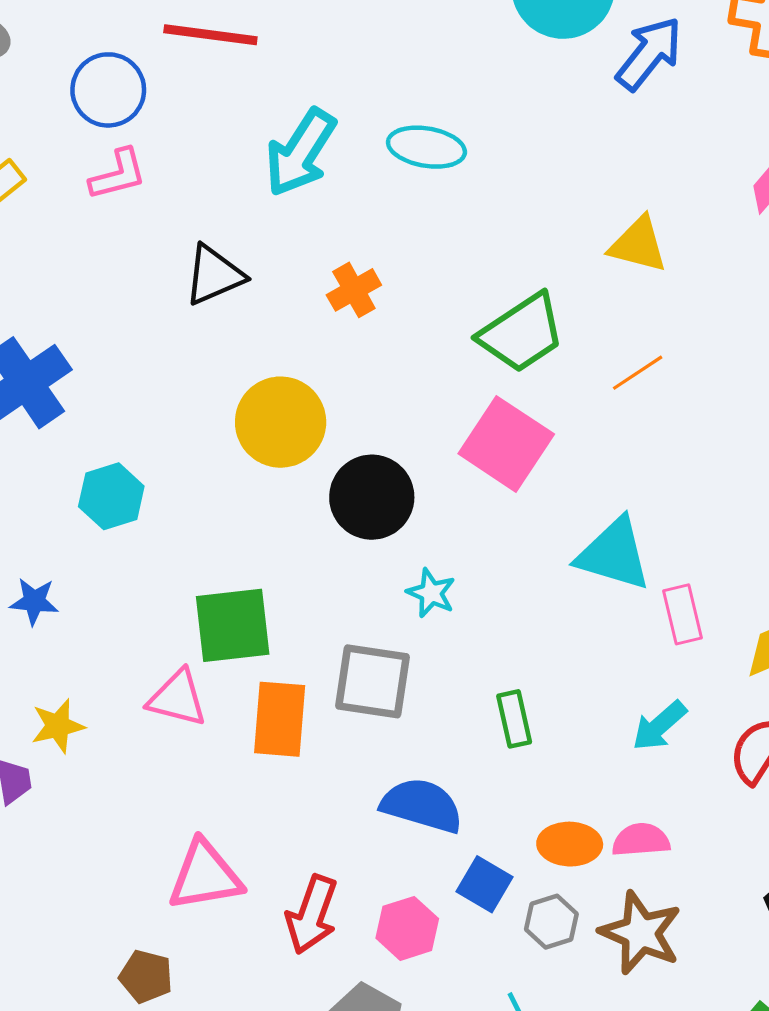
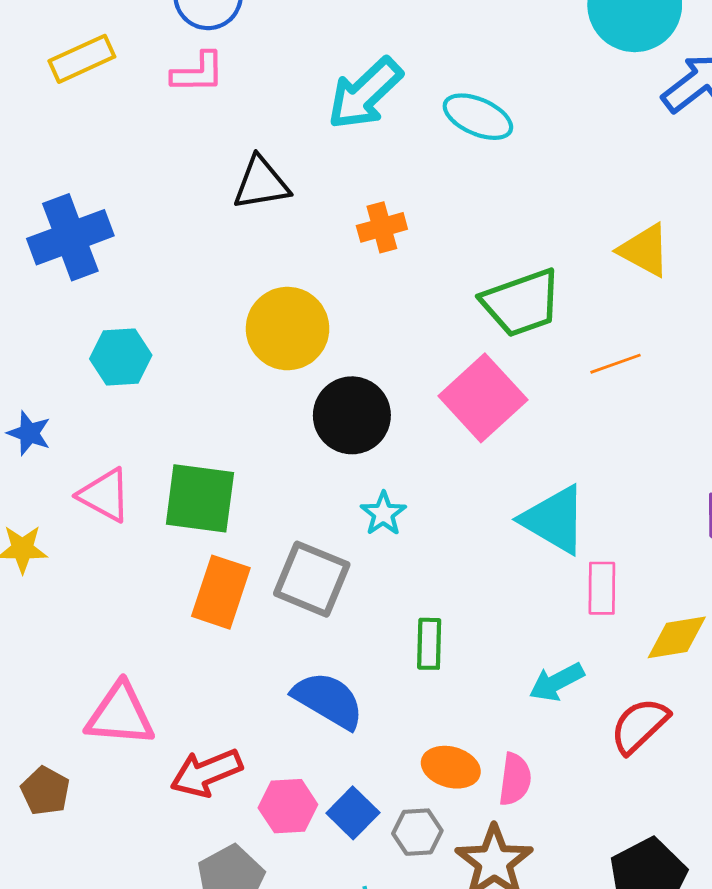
pink triangle: (177, 698) -> (105, 495), moved
pink semicircle: (641, 840) -> (515, 779), turned 88
blue square: (484, 884) -> (353, 813), moved
red arrow: (312, 915) -> (206, 773), turned 34

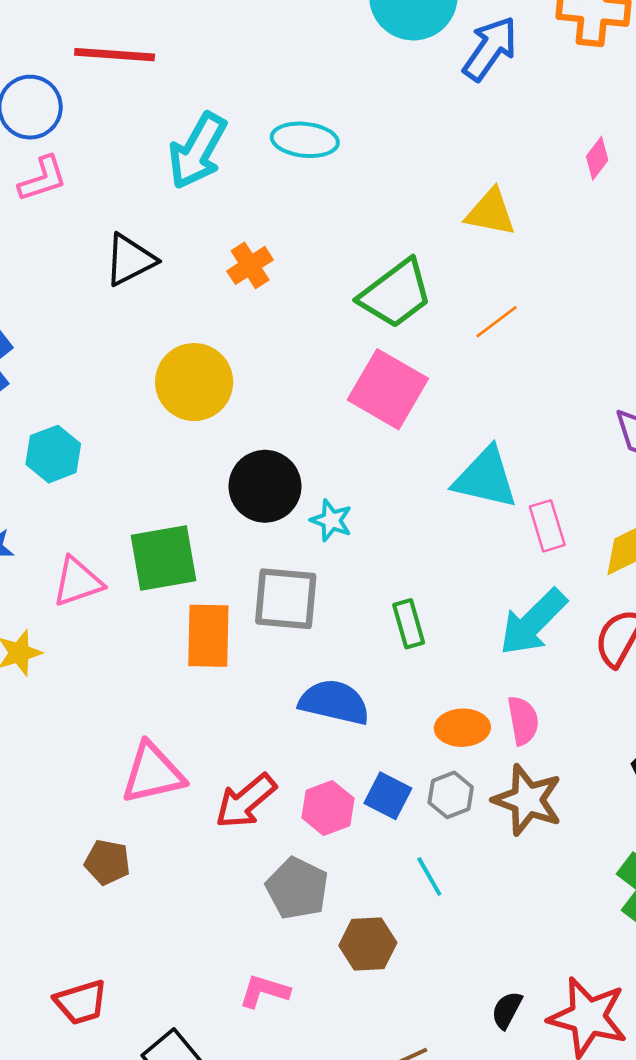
black circle: (352, 415) -> (265, 486), moved
pink triangle: (105, 495) -> (78, 582), turned -30
cyan arrow: (557, 682) -> (533, 622), size x1.5

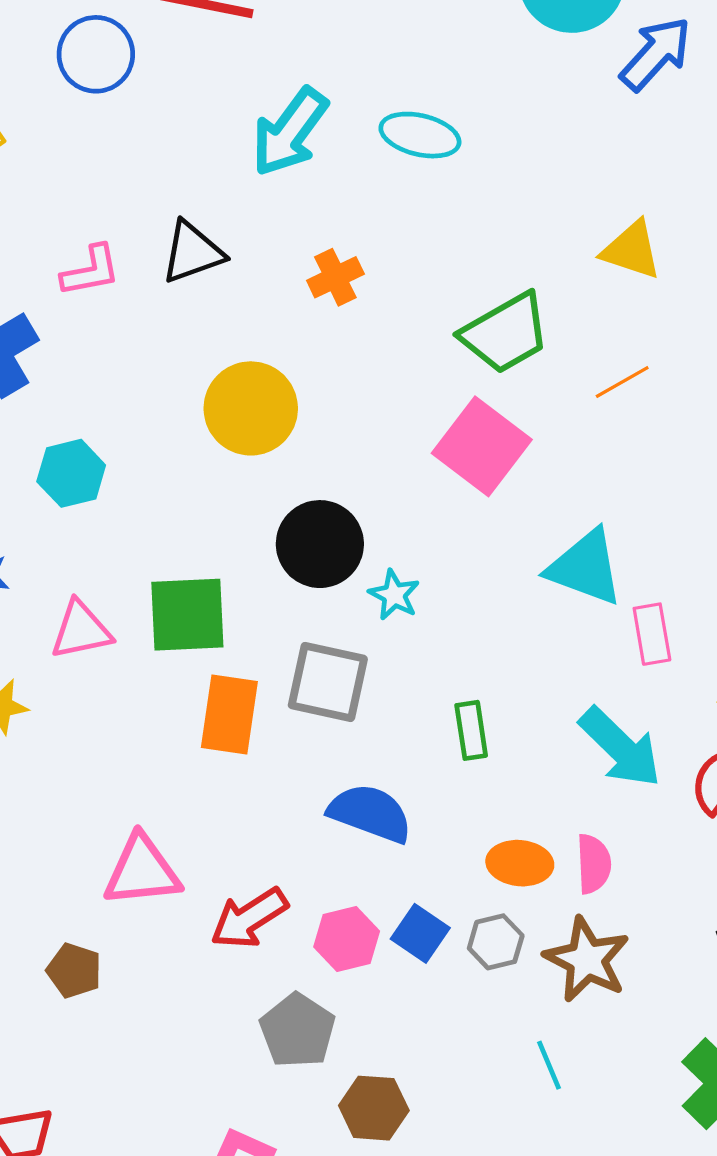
pink L-shape: (43, 179) -> (91, 271), moved
cyan arrow: (533, 622) -> (620, 747), turned -98
cyan line: (429, 877) -> (549, 1065), moved

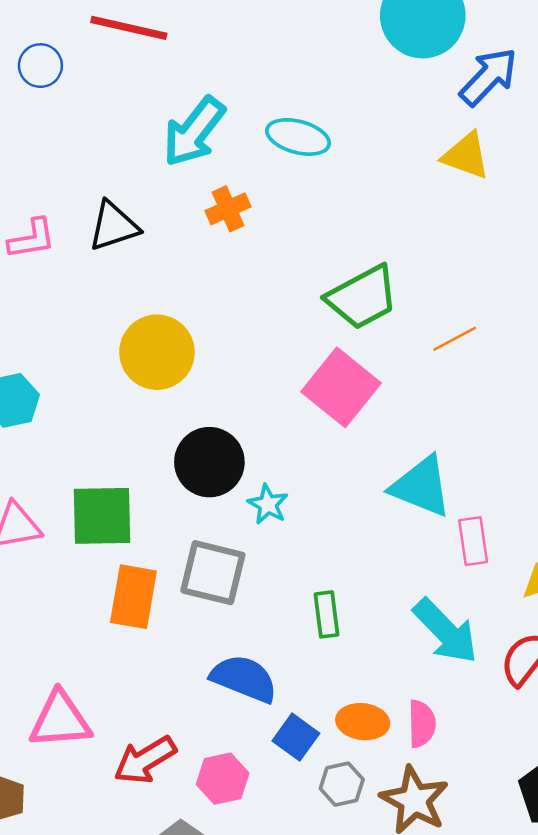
blue circle: (96, 54) -> (40, 66), size x0.7
yellow triangle: (632, 250) -> (466, 156), moved
orange cross: (335, 277) -> (228, 209), moved
blue square: (420, 933) -> (296, 737), moved

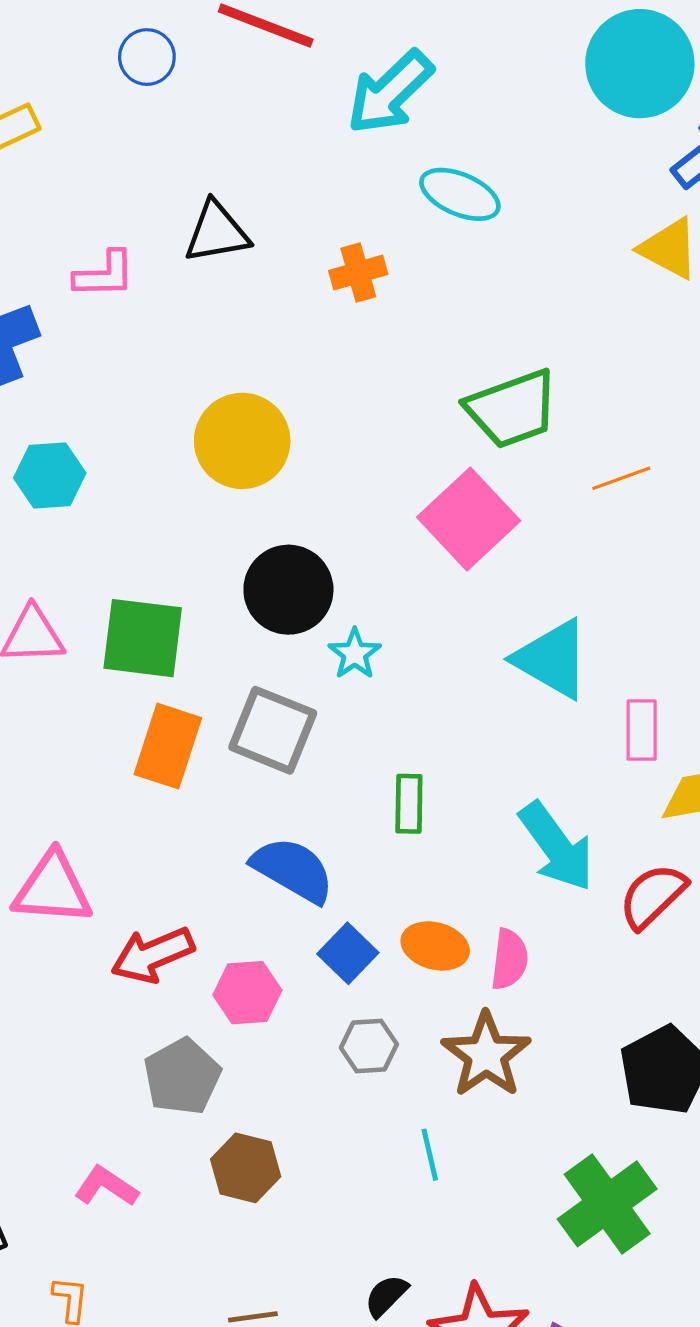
cyan arrow: (194, 132) -> (390, 92), moved
black triangle: (114, 226) -> (217, 232), moved
pink rectangle: (473, 541) -> (642, 730), moved
gray hexagon: (342, 784) -> (369, 1046), moved

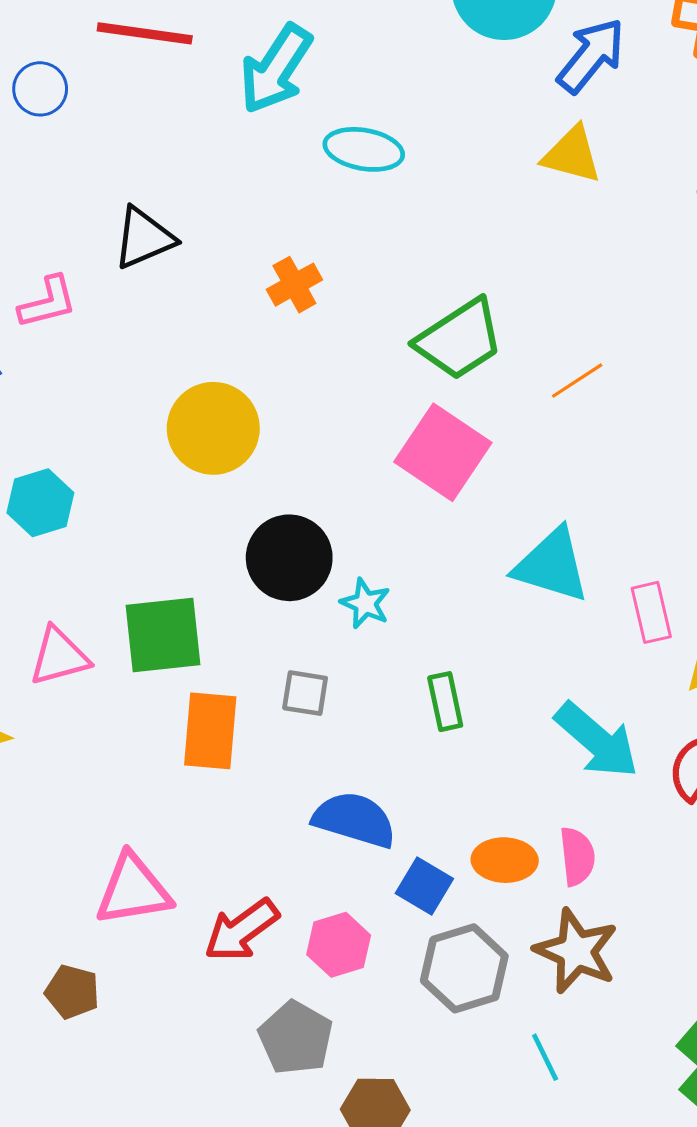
orange cross: (358, 272) -> (294, 285), moved
gray square: (273, 730) -> (305, 693), size x0.6
green rectangle: (409, 804) -> (445, 702), moved
gray hexagon: (369, 1046) -> (464, 968), size x1.6

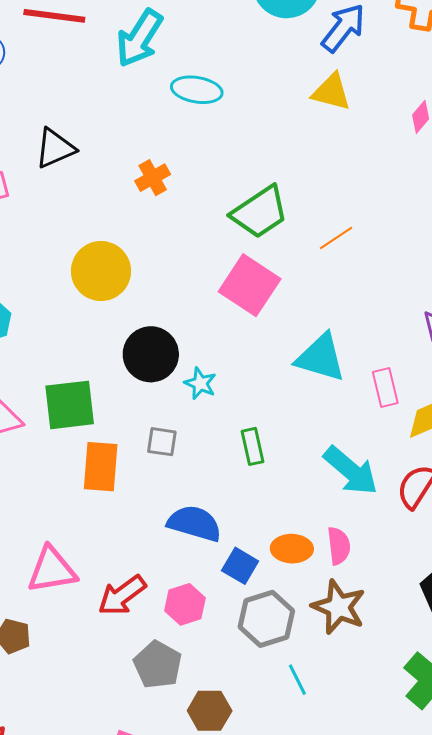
cyan line: (545, 1057) -> (297, 680), moved

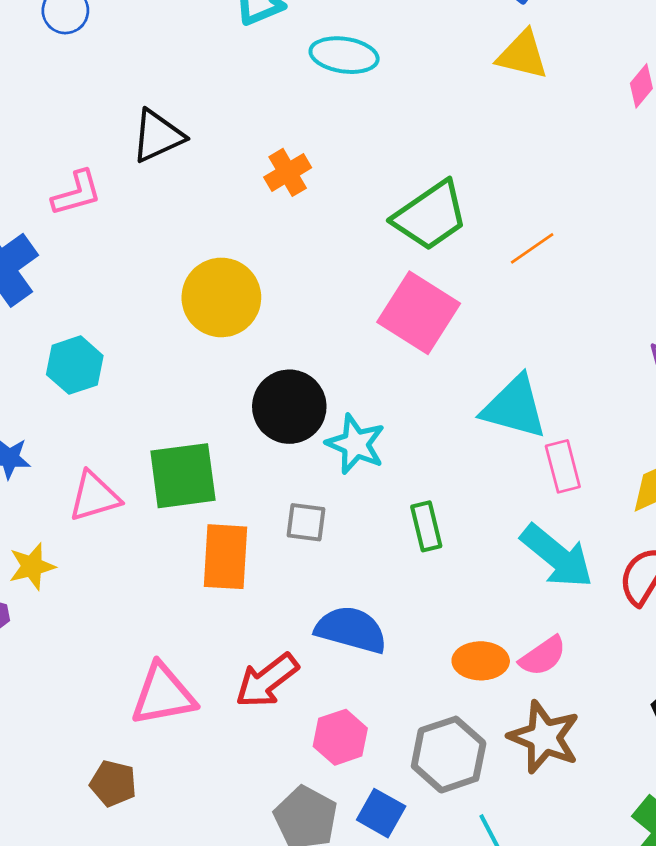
cyan star: (200, 383) -> (356, 444), size x1.4
pink rectangle: (385, 388) -> (563, 466), moved
pink semicircle: (339, 546) -> (543, 656), turned 63
blue square: (240, 566) -> (381, 813), moved
red arrow: (122, 595) -> (267, 680), moved

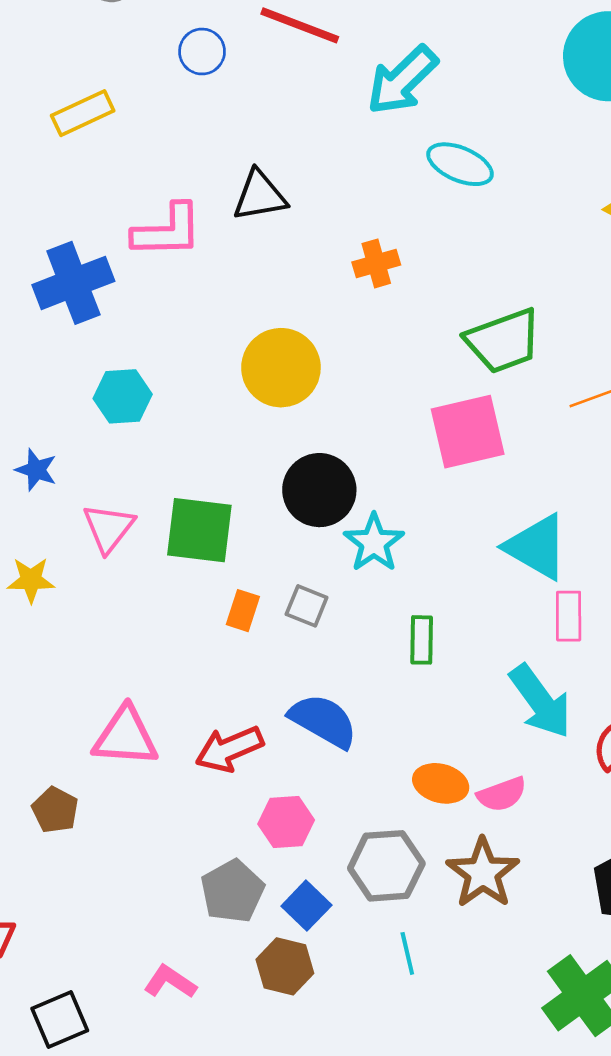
pink L-shape: (77, 193) -> (167, 231), size x1.4
pink square: (419, 313) -> (468, 432), turned 30
pink triangle: (94, 496) -> (109, 528), turned -50
orange rectangle: (225, 557) -> (243, 611), moved, size x0.6

